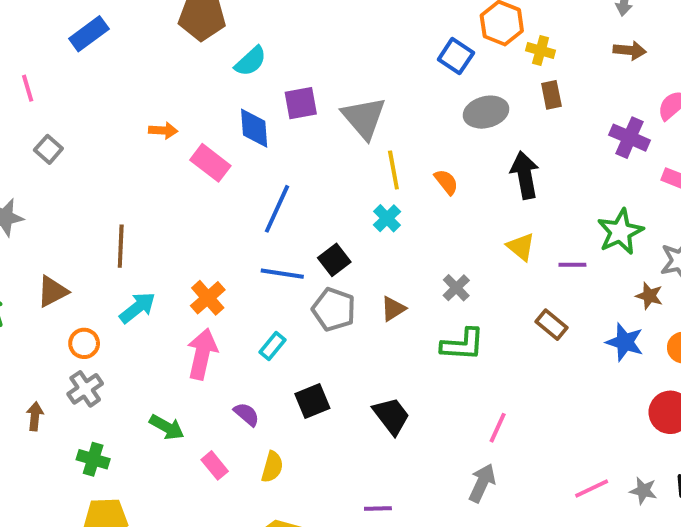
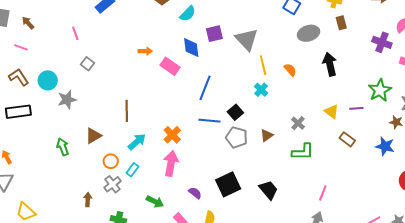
yellow triangle: (521, 247) -> (332, 112), moved
cyan rectangle: (273, 346) -> (132, 170), moved
black square: (312, 401) -> (228, 184), size x1.4

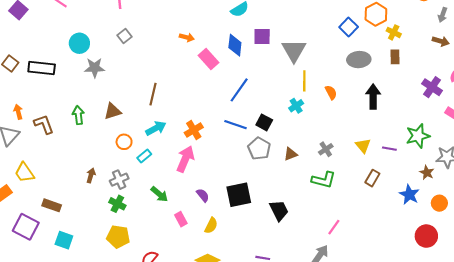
brown L-shape: (19, 77) -> (44, 124), moved
black square: (235, 112) -> (264, 122), turned -35
brown rectangle: (347, 139) -> (372, 178), turned 70
gray cross: (113, 184) -> (119, 180), moved

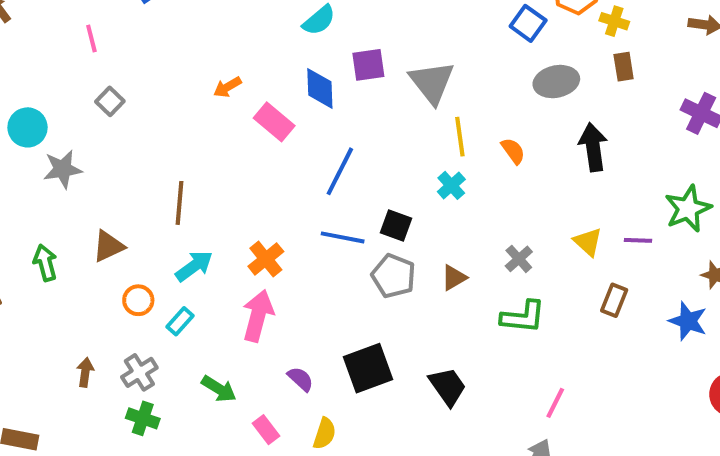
orange arrow: (187, 37) -> (227, 87), turned 144

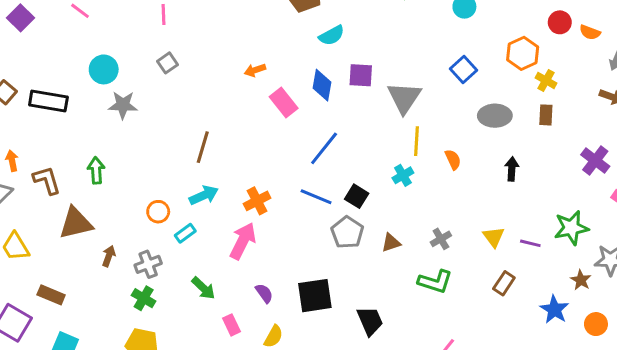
blue square: (528, 23) -> (464, 69), moved
black arrow: (593, 147) -> (512, 169), size x0.7
brown triangle: (108, 246) -> (76, 223), moved, size x1.4

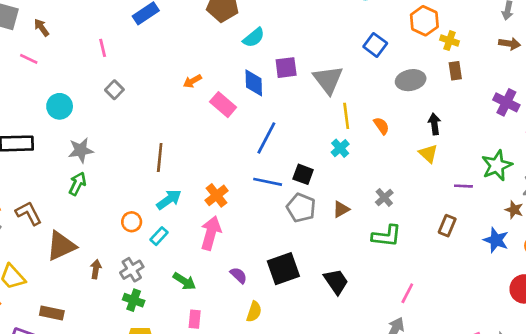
gray star: (123, 105) -> (81, 150), moved
green arrow: (96, 170) -> (77, 184), moved, turned 40
yellow triangle: (494, 237) -> (428, 154), moved
pink rectangle: (232, 325) -> (195, 319), moved, turned 42

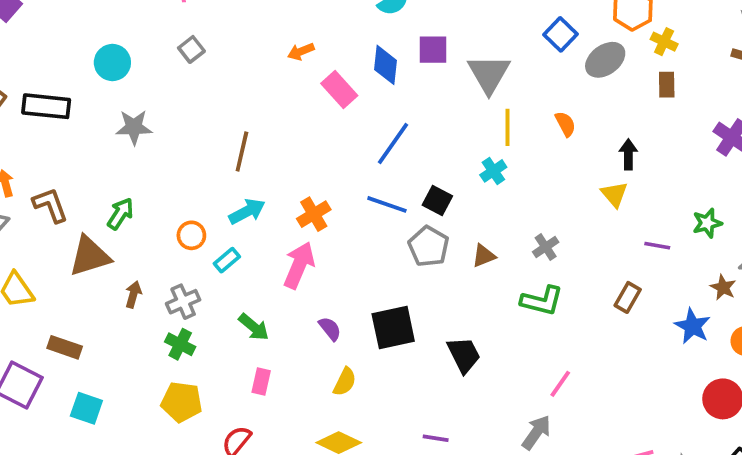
gray ellipse: (411, 80) -> (605, 60), moved, turned -32
orange semicircle: (381, 126) -> (565, 124), moved
green star: (497, 165) -> (707, 223), size x0.7
green arrow: (77, 184) -> (120, 214), moved

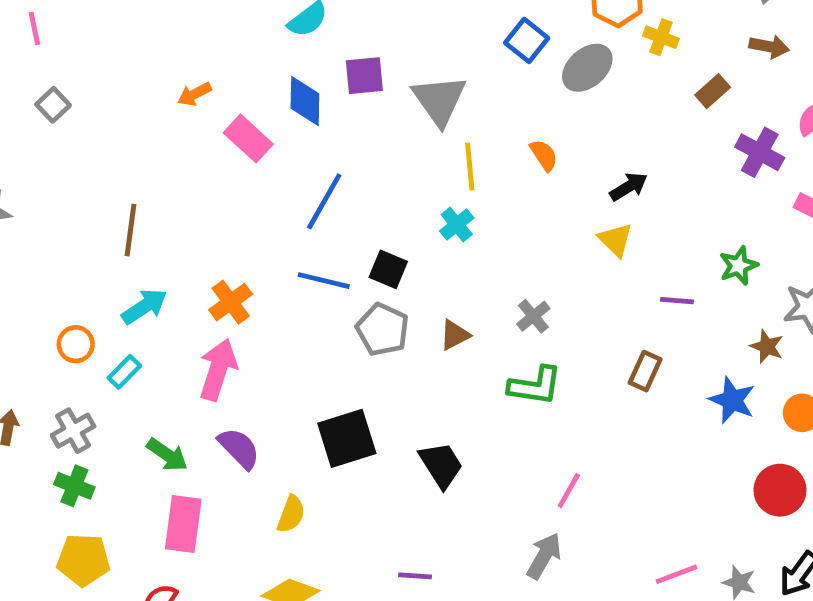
brown rectangle: (667, 85) -> (713, 91), moved, turned 55
black arrow: (628, 154) -> (629, 187), turned 64
purple semicircle: (330, 329) -> (239, 448), moved, size x1.4
pink rectangle: (261, 381) -> (183, 524), size x1.6

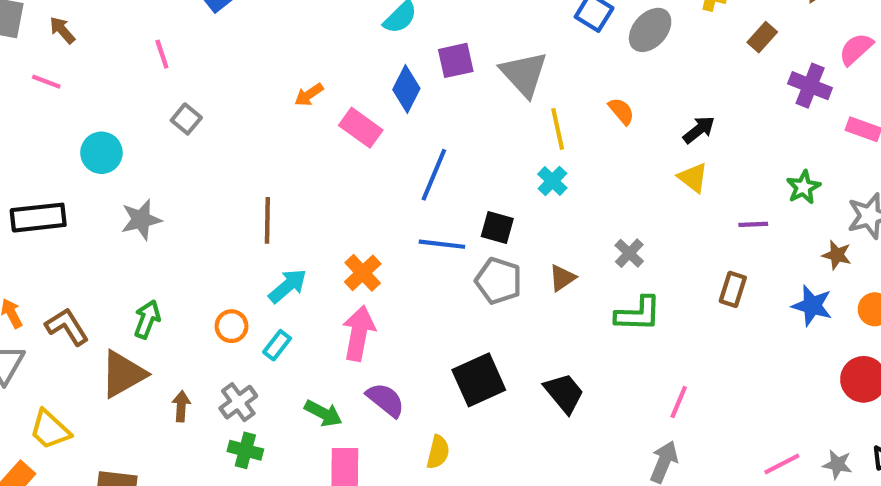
blue diamond: (305, 101) -> (406, 89), turned 33

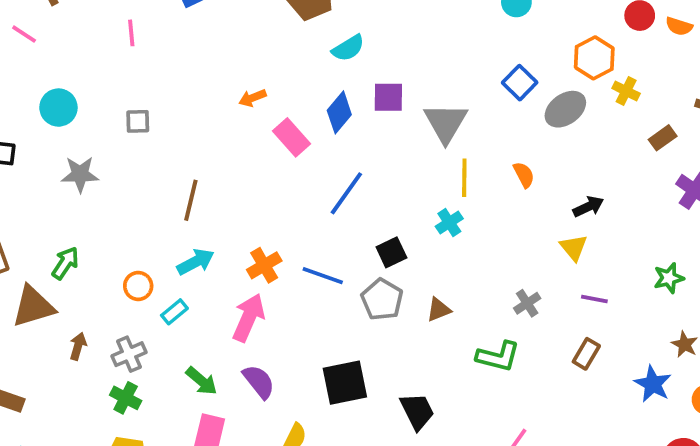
gray square: (186, 119) -> (138, 121), moved, turned 36
purple line: (753, 224) -> (594, 299), moved
black square: (497, 228) -> (391, 252), turned 36
blue line: (442, 244) -> (323, 276), moved
gray cross: (629, 253) -> (527, 303), moved

